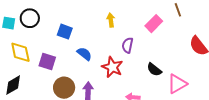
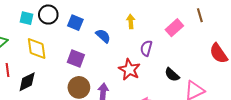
blue square: (65, 32) -> (75, 23), moved
blue semicircle: (84, 54) -> (103, 36), moved
purple square: (47, 61) -> (76, 59), moved

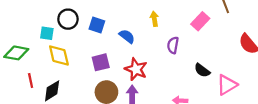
cyan square: (27, 18) -> (47, 33), moved
purple square: (76, 59) -> (101, 62), turned -30
red star: (129, 70) -> (136, 69), moved

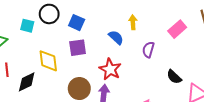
blue semicircle: (127, 36) -> (116, 37), moved
yellow diamond: (59, 56) -> (48, 61), moved
purple square: (101, 62) -> (78, 48), moved

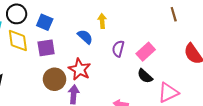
pink rectangle: (177, 29) -> (146, 52), moved
yellow diamond: (48, 61) -> (18, 41), moved
brown circle: (79, 89) -> (54, 79), moved

